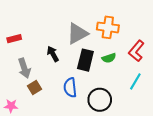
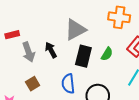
orange cross: (108, 27) -> (119, 17), moved
green semicircle: (109, 58) -> (107, 54), turned -40
gray arrow: (24, 68) -> (28, 52), moved

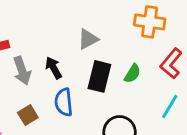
gray triangle: (75, 30) -> (88, 39), size x0.7
blue semicircle: (68, 84) -> (64, 102), moved

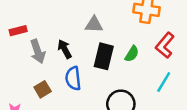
gray triangle: (88, 39) -> (94, 25), turned 30

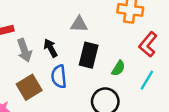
green semicircle: (132, 54) -> (118, 68), moved
brown square: (43, 89) -> (29, 87), size x1.5

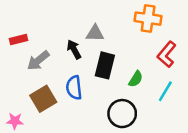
black arrow: (51, 48) -> (74, 49), moved
gray arrow: (24, 50) -> (38, 60), turned 70

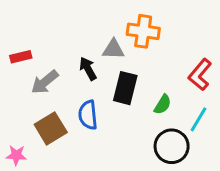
orange cross: (148, 19) -> (143, 31), moved
black circle: (122, 114) -> (172, 146), moved

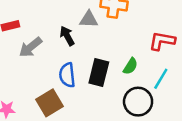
red L-shape: (200, 75) -> (162, 41), turned 60
black rectangle: (125, 88) -> (99, 73), moved
brown square: (51, 128) -> (49, 103), moved

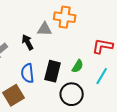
black circle: (138, 102) -> (72, 94), moved

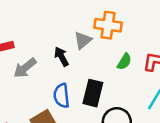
gray triangle: (45, 29) -> (83, 40), turned -42
green semicircle: (78, 66) -> (124, 62), moved

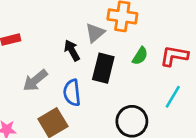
gray arrow: (25, 68) -> (35, 80), moved
black rectangle: (93, 93) -> (103, 68), moved

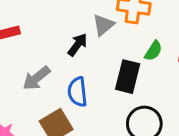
black arrow: (72, 50) -> (77, 45), turned 65
black rectangle: (103, 68) -> (128, 77), moved

